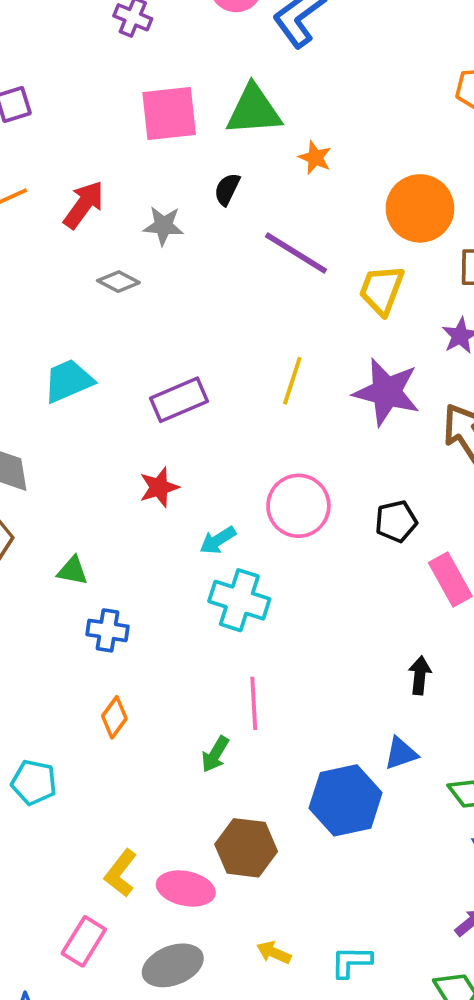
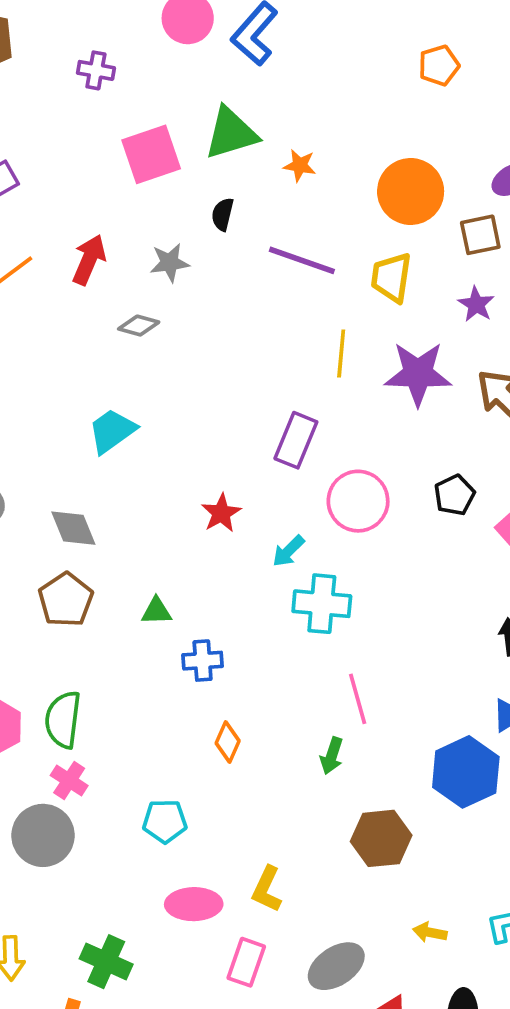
yellow line: (292, 381) -> (341, 353), moved
purple rectangle: (179, 400) -> (296, 440), moved, turned -32
pink ellipse: (186, 888) -> (194, 904), moved

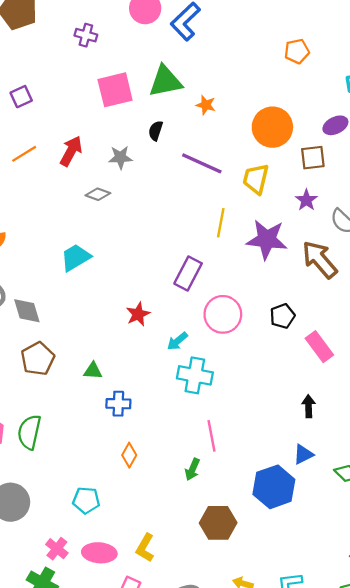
gray diamond: (73, 528) -> (27, 311), moved
pink cross: (69, 781) -> (57, 549), moved

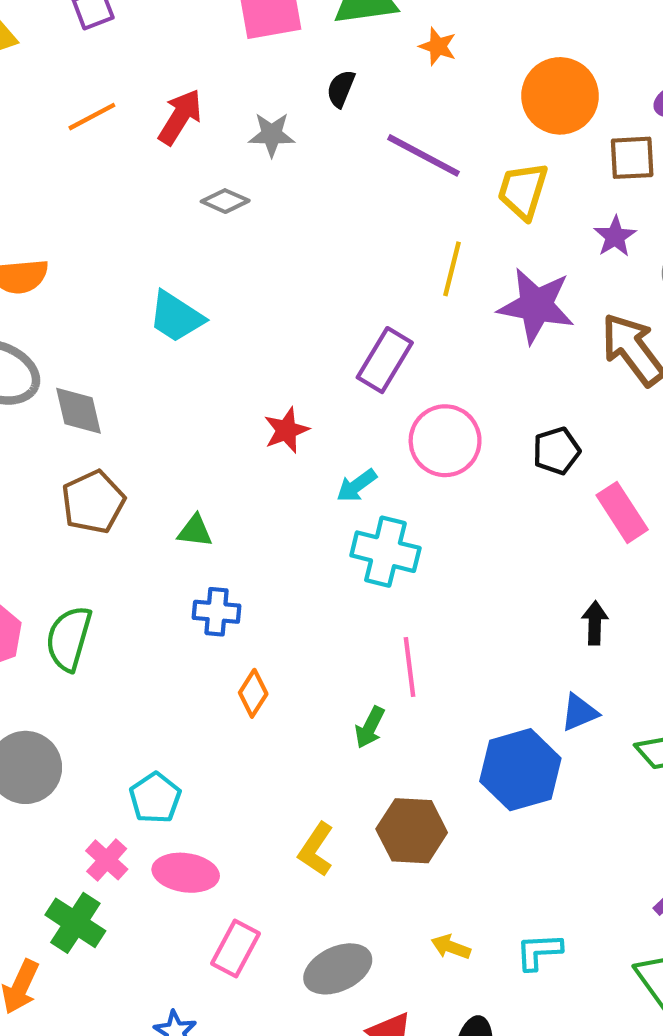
cyan trapezoid: (76, 257) -> (176, 317), turned -120
blue cross: (118, 404) -> (217, 612), moved
cyan pentagon: (86, 500) -> (155, 798), moved, turned 30
yellow L-shape: (145, 548) -> (316, 849), moved

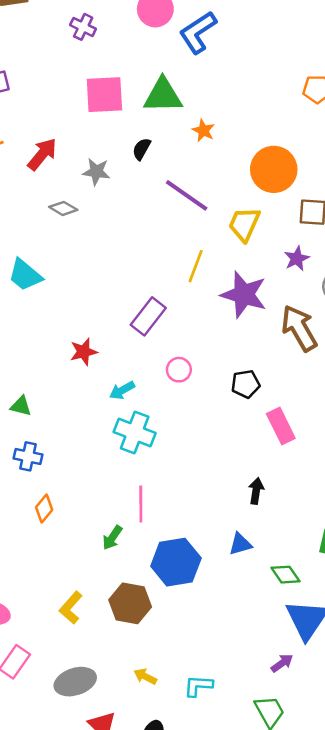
pink circle: (445, 441) -> (179, 370), size x0.6
blue hexagon: (520, 770) -> (176, 562), moved

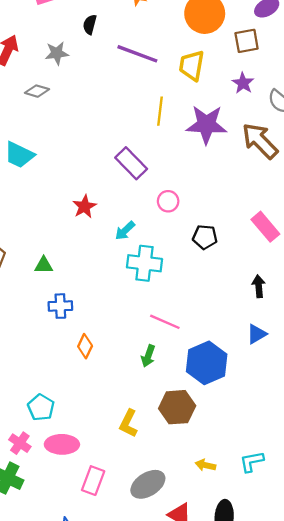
purple rectangle: (148, 316) -> (131, 163), turned -68
black pentagon: (246, 384) -> (205, 237), moved, turned 30
pink line: (141, 504) -> (165, 322), turned -52

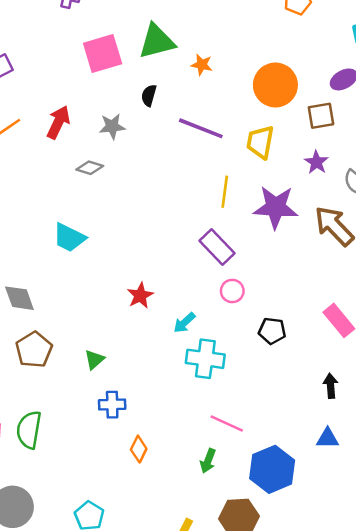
purple rectangle: (131, 163) -> (217, 247), moved
green triangle: (44, 265) -> (94, 360), turned -42
blue triangle: (257, 334) -> (328, 438), turned 30

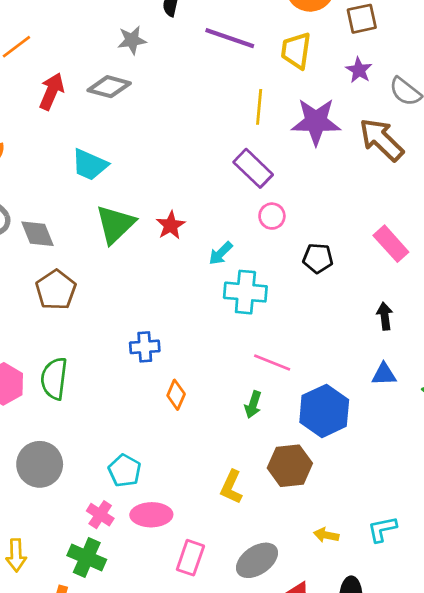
red arrow: (58, 122) -> (52, 91), moved
gray diamond: (90, 168) -> (109, 87), size x1.4
green triangle: (94, 360) -> (115, 224), moved, size x1.8

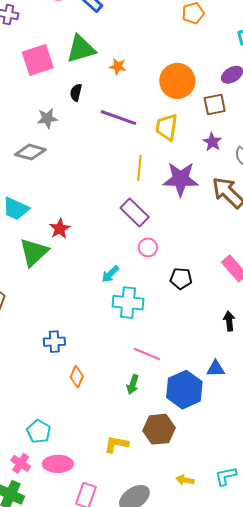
red star: (171, 225) -> (60, 229), moved
blue triangle: (384, 374) -> (216, 369), moved
yellow L-shape: (231, 487) -> (116, 444), turned 75

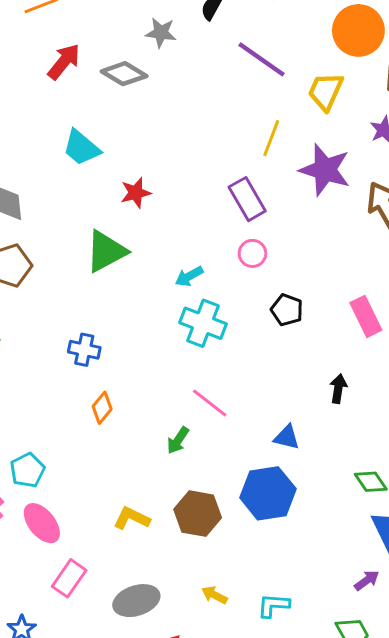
green triangle: (34, 252) -> (106, 251), moved
blue triangle: (216, 369) -> (287, 437), moved
blue hexagon: (184, 390) -> (268, 493), moved
pink ellipse: (58, 464) -> (42, 523), turned 36

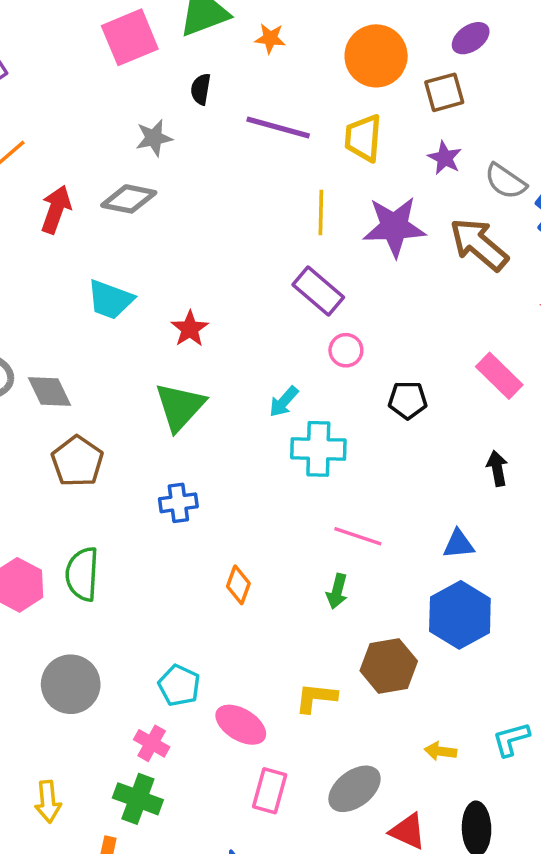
blue cross: (84, 350) -> (178, 503), moved
pink ellipse: (42, 523) -> (241, 725), moved

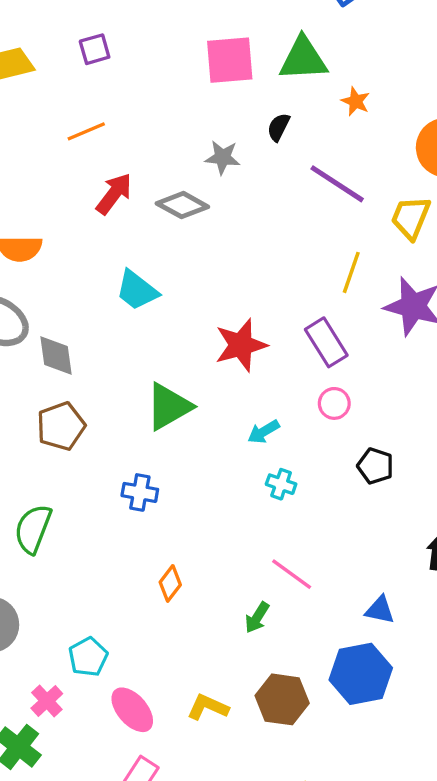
red star: (190, 329) -> (241, 345), moved, size x1.5
cyan cross: (318, 449) -> (281, 484), size x0.6

